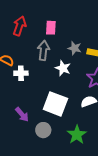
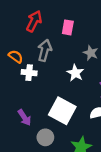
gray arrow: (43, 50) -> (45, 50), moved

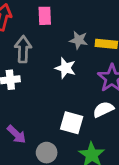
white square: (62, 111) -> (72, 123), moved, size x0.7

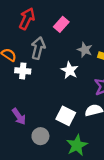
pink rectangle: (45, 16) -> (61, 24), turned 32

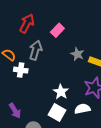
white star: (70, 70) -> (61, 92), moved

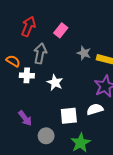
white star: (61, 92) -> (55, 83), moved
white square: (57, 112) -> (69, 116), turned -30

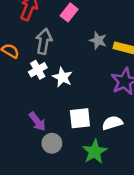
white cross: (27, 75) -> (38, 70), moved, turned -32
white semicircle: (95, 109) -> (112, 123), moved
purple arrow: (25, 118) -> (37, 122), moved

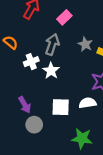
gray arrow: (44, 41) -> (52, 44), moved
white semicircle: (112, 123) -> (88, 103), moved
green star: (95, 152) -> (82, 138), moved, turned 30

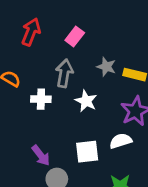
white cross: (31, 62) -> (41, 99), turned 32
white star: (51, 71) -> (86, 101), moved

